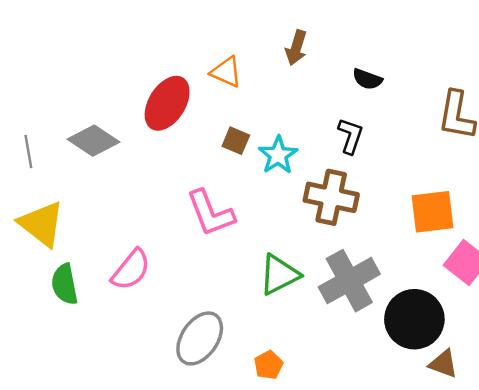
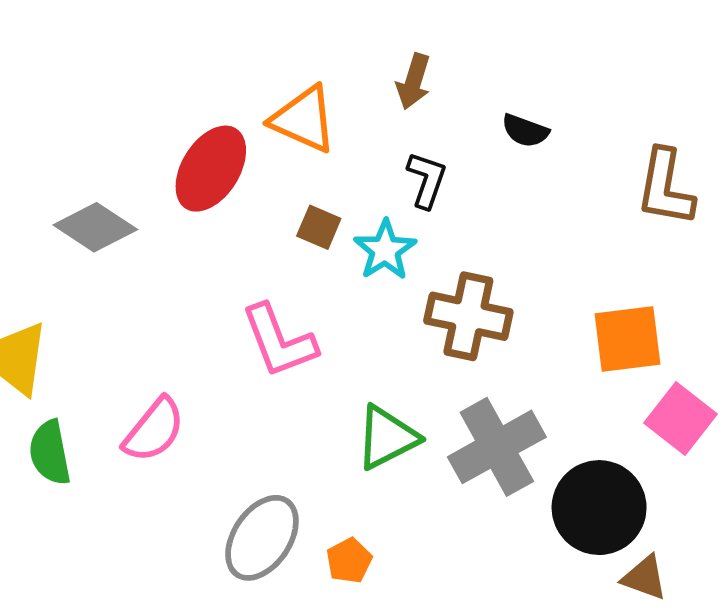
orange triangle: (226, 72) -> (304, 119), size x1.4
black L-shape: (350, 136) -> (427, 180), moved
orange pentagon: (268, 365) -> (349, 561), moved

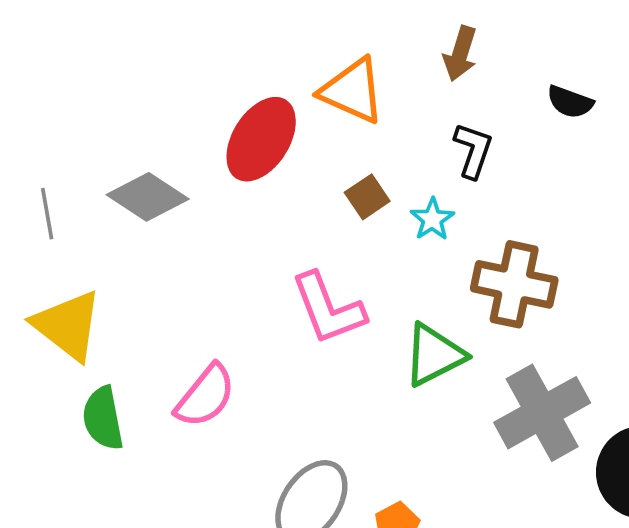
brown square: (319, 227) -> (367, 197), turned 33
cyan star: (385, 250) -> (432, 219), size x0.7
green triangle: (387, 437) -> (434, 355), moved

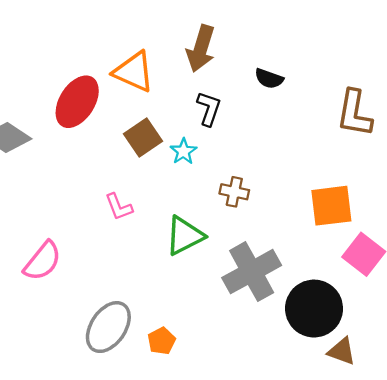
brown arrow: (460, 54) -> (201, 49), size x1.4
brown square: (367, 197) -> (143, 138), size x1.4
brown cross: (514, 284) -> (234, 192), size x0.6
pink L-shape: (328, 309) -> (119, 207), size x0.6

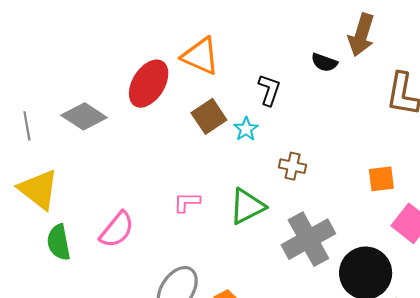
brown arrow: (201, 49) -> (361, 35), moved
orange square: (331, 206) -> (381, 179), size x0.7
pink L-shape: (119, 207) -> (187, 202), moved, turned 112

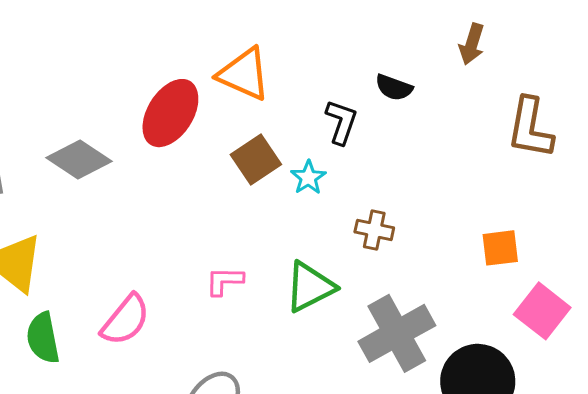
brown arrow: (361, 35) -> (472, 44), size x0.7
black semicircle: (324, 62) -> (394, 88), moved

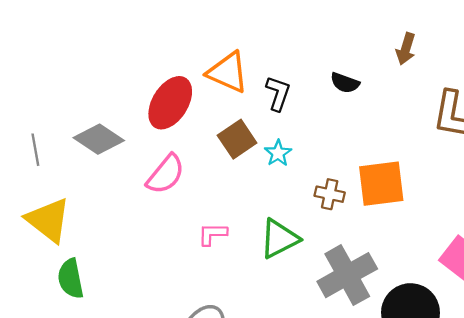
black L-shape: (341, 122) -> (278, 93), moved
orange square: (500, 248) -> (381, 184), moved, size x1.6
pink semicircle: (125, 320) -> (166, 174), moved

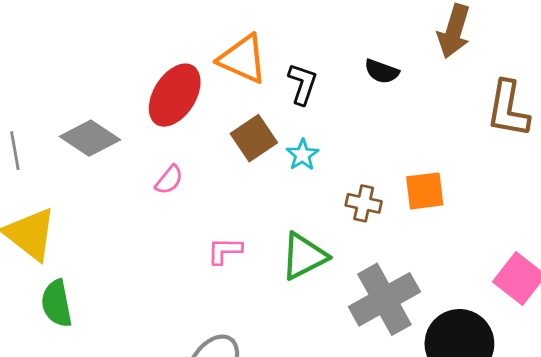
brown arrow: (406, 49) -> (454, 31), size x1.4
pink semicircle: (166, 174) -> (169, 180), size x0.6
orange square: (381, 184) -> (425, 191), size x0.7

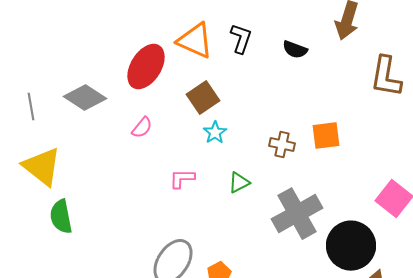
black L-shape: (302, 84) -> (241, 39), moved
cyan star: (302, 155) -> (215, 133), moved
green triangle: (304, 256) -> (239, 183), size x0.6

